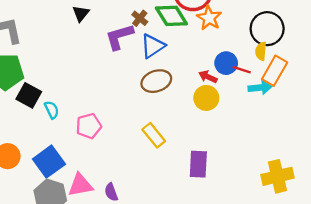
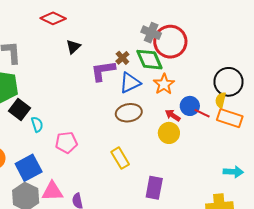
orange star: (209, 18) -> (164, 84), moved
orange rectangle: (275, 71) -> (230, 118), turned 70
cyan arrow: (260, 88) -> (233, 172), moved

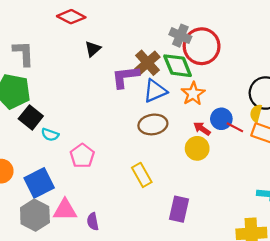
brown cross: (122, 58) -> (147, 63), size x1.6
cyan semicircle: (37, 124) -> (50, 135), turned 126
pink pentagon: (66, 142) -> (82, 156), turned -30

